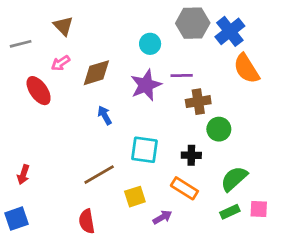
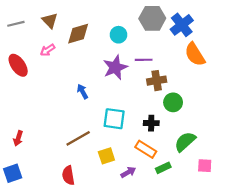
gray line: (21, 44) -> (16, 24), moved
brown diamond: (96, 73) -> (78, 34), moved
red ellipse: (39, 91) -> (18, 65), moved
green rectangle: (230, 212) -> (163, 168), moved

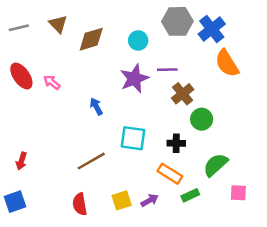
pink arrow: (48, 50) -> (52, 82), moved, turned 72
brown cross: (157, 81) -> (183, 94), turned -30
yellow square: (106, 156) -> (122, 200), moved

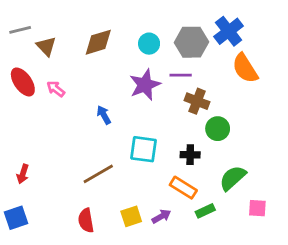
gray hexagon: (177, 21) -> (192, 42), moved
brown triangle: (58, 24) -> (46, 46), moved
brown cross: (183, 94) -> (197, 101), turned -30

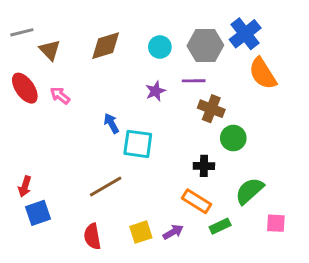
purple star: (145, 85) -> (155, 91), size x0.6
cyan square: (144, 149) -> (138, 144), moved
blue square: (16, 218) -> (38, 213), moved

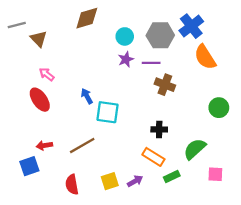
brown diamond: (106, 46) -> (87, 18), moved
red ellipse: (25, 88) -> (40, 100), moved
purple star: (155, 91) -> (126, 59), moved
green circle: (233, 138) -> (219, 108), moved
red arrow: (25, 186) -> (44, 145), moved, turned 63

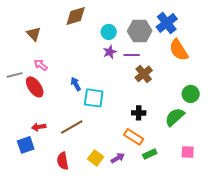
gray line: (17, 25) -> (15, 75), moved
brown cross: (165, 85) -> (144, 74), turned 30
green semicircle: (195, 149) -> (175, 117), moved
yellow square: (110, 181) -> (96, 158), turned -35

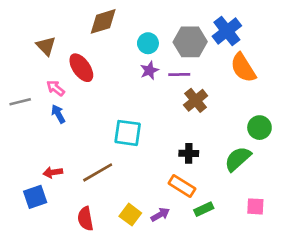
blue arrow: (76, 84) -> (58, 114), moved
red ellipse: (35, 87) -> (81, 68), moved

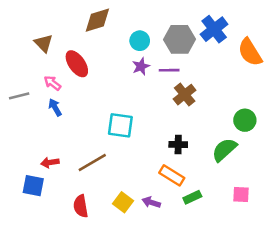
orange semicircle: (243, 68) -> (250, 52), moved
blue square: (35, 197) -> (33, 186), turned 30
purple arrow: (160, 215) -> (151, 202), turned -132

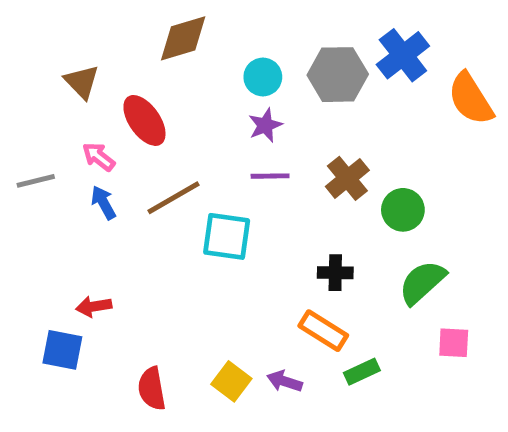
purple line: (169, 70) -> (270, 176), moved
green circle: (245, 120) -> (403, 210), moved
brown line: (92, 163) -> (173, 198), moved
pink square: (241, 195) -> (454, 343), moved

